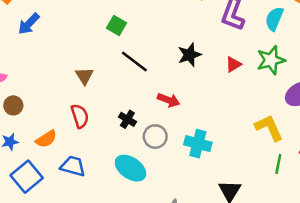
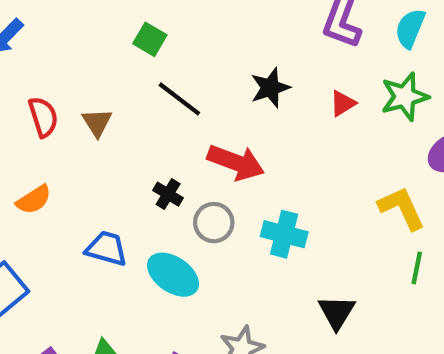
red arrow: (169, 100) -> (236, 162), size x1.5
red semicircle: (80, 116) -> (43, 117), moved
orange semicircle: (46, 139) -> (34, 200), moved
blue trapezoid: (73, 166) -> (107, 248), moved

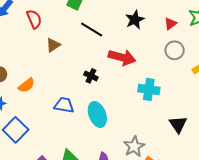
red semicircle: (43, 117) -> (34, 19), moved
brown triangle: (97, 123) -> (53, 45), turned 35
gray circle: (214, 223) -> (175, 50), moved
cyan ellipse: (173, 275) -> (97, 114), turned 40

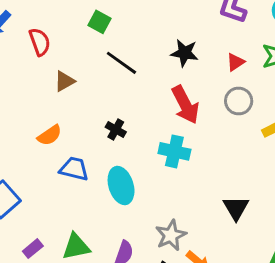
black star: (135, 20) -> (185, 53), turned 30
red arrow: (122, 57) -> (185, 105), moved, turned 44
orange semicircle: (27, 85) -> (50, 135), moved
cyan cross: (149, 89) -> (174, 151), moved

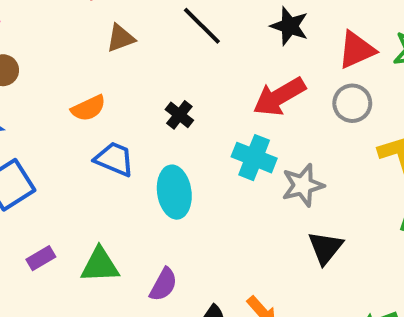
red triangle: (235, 62) -> (357, 50), size x1.5
red arrow: (185, 105) -> (279, 97), turned 78
gray star: (171, 235) -> (303, 185), moved

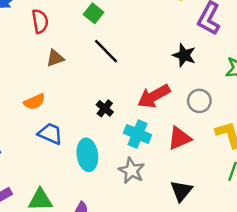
black star: (290, 26) -> (184, 55), moved
red triangle: (357, 50) -> (179, 138), moved
black cross: (179, 115) -> (105, 108), moved
gray star: (303, 185) -> (131, 171), moved, turned -30

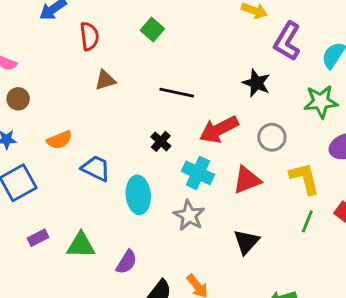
black line: (106, 51) -> (177, 93), moved, turned -36
orange semicircle: (34, 102) -> (59, 140), moved

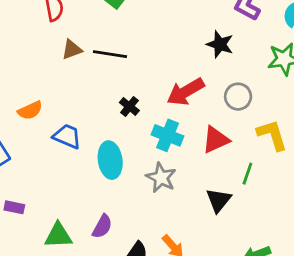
black line: (177, 93) -> (110, 54), moved
green line: (307, 221) -> (247, 174), moved
purple rectangle: (38, 238) -> (14, 207), turned 42
green triangle: (81, 245) -> (58, 235), moved

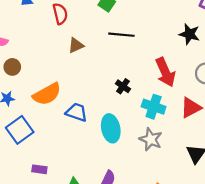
black line: (110, 54) -> (121, 35), moved
red arrow: (186, 92) -> (165, 72), turned -80
orange semicircle: (30, 110) -> (47, 94), size x1.5

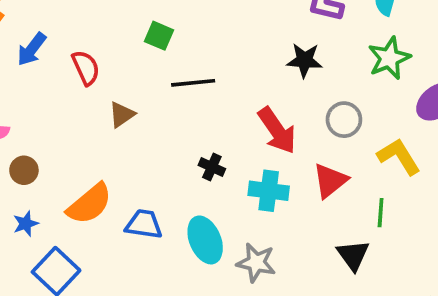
gray star: (151, 139) -> (256, 263), moved

